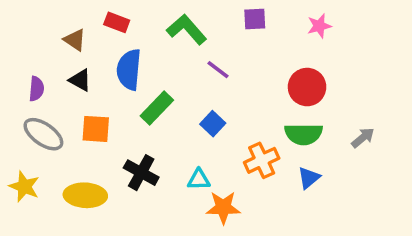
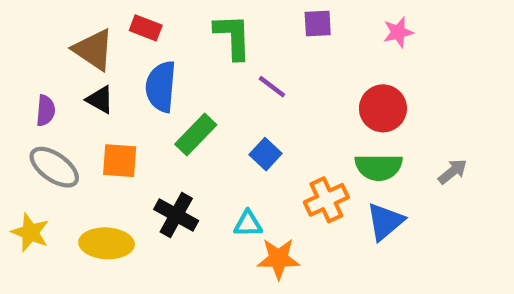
green L-shape: (187, 29) -> (233, 37), turned 39
brown triangle: (75, 40) -> (93, 50), size x1.5
blue triangle: (309, 178) -> (385, 222), size x1.4

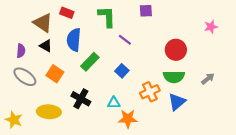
pink star: (398, 32) -> (211, 27), moved
orange square: (120, 161) -> (55, 74), turned 30
yellow star: (30, 232) -> (14, 120), moved

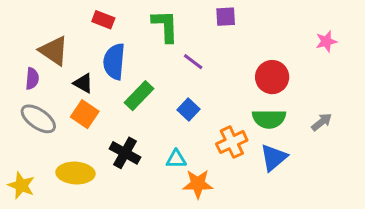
brown triangle: (43, 23) -> (54, 51), moved
black triangle: (46, 46) -> (83, 83), moved

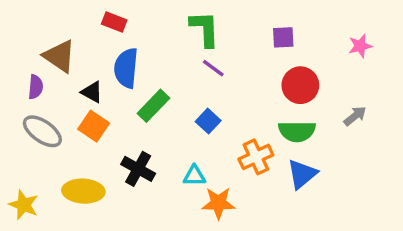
purple square: (226, 17) -> (283, 37), moved
green L-shape: (165, 26) -> (205, 29), moved
gray arrow: (322, 122) -> (355, 116), moved

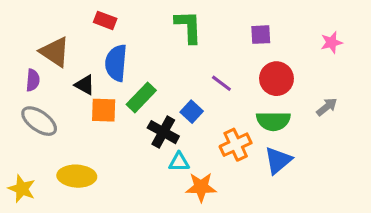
purple line: (213, 68) -> (221, 83), moved
orange square: (94, 126) -> (104, 110), moved, turned -32
black cross: (138, 169) -> (163, 132), moved

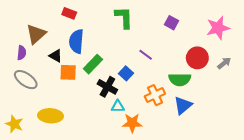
purple square: (261, 35) -> (171, 23), turned 32
pink star: (332, 42) -> (218, 28), size x1.6
brown triangle: (55, 52) -> (36, 34), turned 45
red circle: (276, 79) -> (197, 58), moved
gray arrow: (327, 107) -> (224, 63), moved

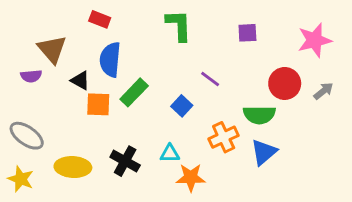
purple square: (171, 23) -> (247, 33), turned -32
brown triangle: (36, 34) -> (52, 49), turned -30
purple semicircle: (22, 53) -> (31, 76), turned 80
gray ellipse: (26, 80) -> (27, 136), moved
black cross: (107, 87) -> (125, 161), moved

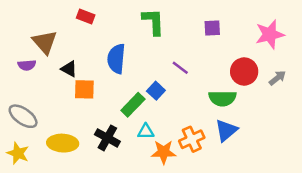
blue semicircle: (110, 60) -> (116, 59), moved
green rectangle: (134, 92) -> (133, 105), moved
orange cross: (224, 137) -> (192, 139), moved

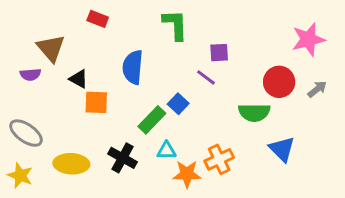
purple square: (212, 28) -> (219, 53), moved
blue triangle: (226, 130) -> (282, 149), moved, turned -35

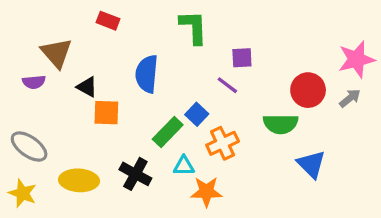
pink star: (308, 39) -> (356, 59), moved
orange cross: (219, 159) -> (223, 143), moved

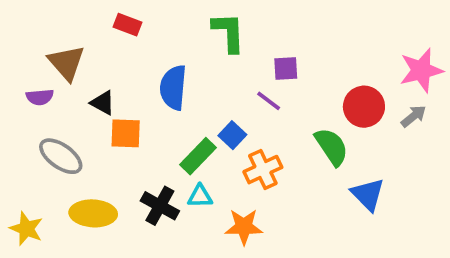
green semicircle: (281, 124) -> (332, 147), turned -124
gray ellipse: (29, 147) -> (61, 156), moved
cyan triangle: (184, 166) -> (200, 196), moved

